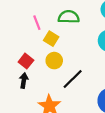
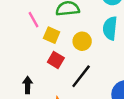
red square: (26, 61) -> (56, 60), moved
yellow circle: (54, 61) -> (82, 41), moved

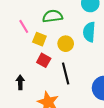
black line: (81, 76) -> (66, 74), turned -50

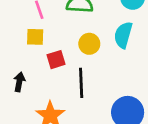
yellow square: (39, 39) -> (35, 37), moved, turned -32
red square: (44, 60) -> (56, 60), turned 32

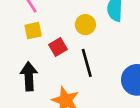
black arrow: (19, 82) -> (29, 76), size x1.5

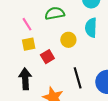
black line: (87, 63) -> (78, 78), moved

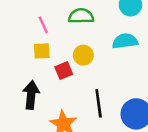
cyan semicircle: (91, 28) -> (125, 41), turned 72
yellow circle: (68, 40) -> (83, 55), moved

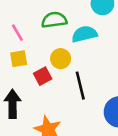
cyan semicircle: (125, 41) -> (84, 34), moved
black line: (99, 103) -> (80, 86), moved

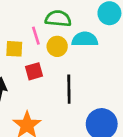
pink line: (17, 33) -> (36, 36), moved
yellow circle: (61, 59) -> (57, 46), moved

